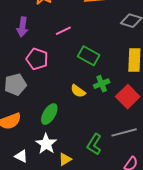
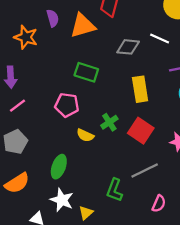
pink line: (63, 31) -> (18, 106), moved
green rectangle: (89, 56) -> (86, 72), moved
pink pentagon: (37, 59) -> (67, 105), moved

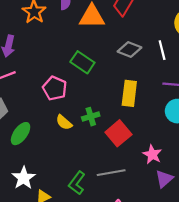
white line: (160, 38) -> (162, 50), turned 36
green ellipse: (59, 167) -> (21, 134), moved

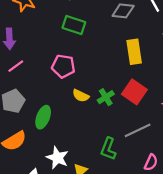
green rectangle: (82, 62) -> (74, 25), moved
green cross: (91, 117) -> (106, 97), moved

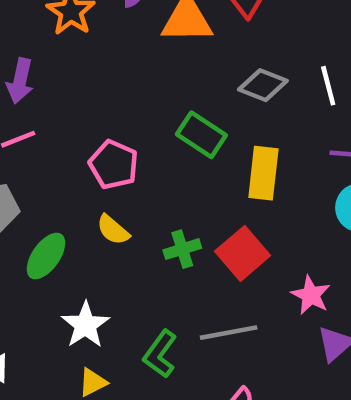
green rectangle: (74, 25) -> (201, 135), moved
yellow semicircle: (81, 96) -> (113, 230), moved
white star: (57, 158) -> (85, 325), moved

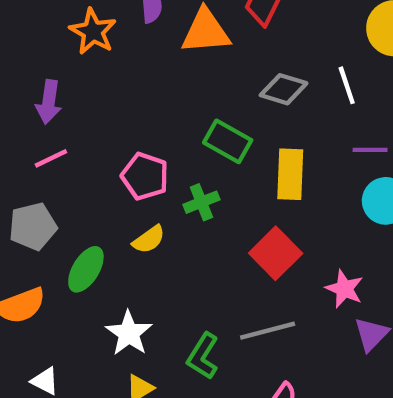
yellow semicircle: (113, 230) -> (149, 239), turned -72
green cross: (182, 249) -> (201, 202), moved

